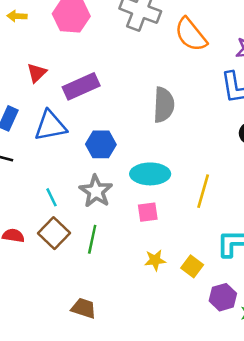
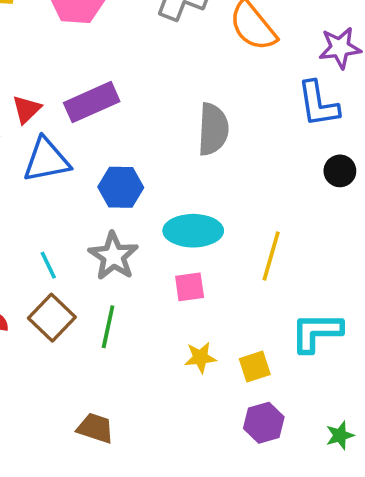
red triangle: (37, 73) -> (27, 109), moved
yellow square: (192, 266) -> (255, 367), turned 35
purple hexagon: (223, 297) -> (264, 423), moved

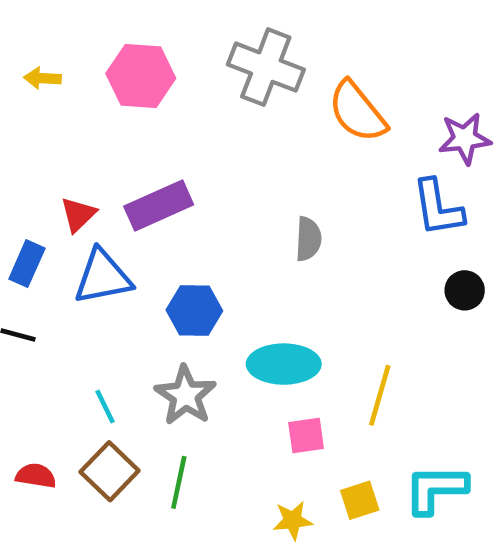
gray semicircle: (213, 129) -> (308, 239), size x0.7
pink square: (190, 287) -> (306, 436), moved
yellow square: (255, 367) -> (360, 500), moved

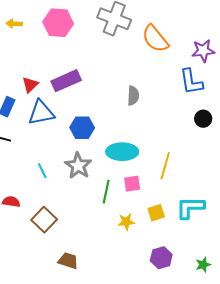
brown square: (110, 471) -> (44, 220), moved
green line: (179, 482) -> (106, 192), moved

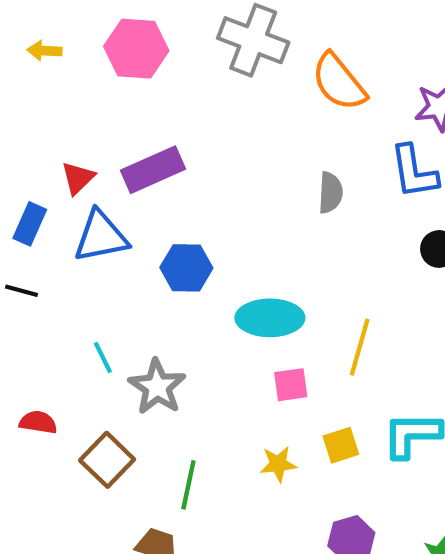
gray semicircle: (133, 96) -> (330, 193), moved
gray star: (78, 166) -> (157, 387), moved
green line: (106, 192) -> (188, 485), moved

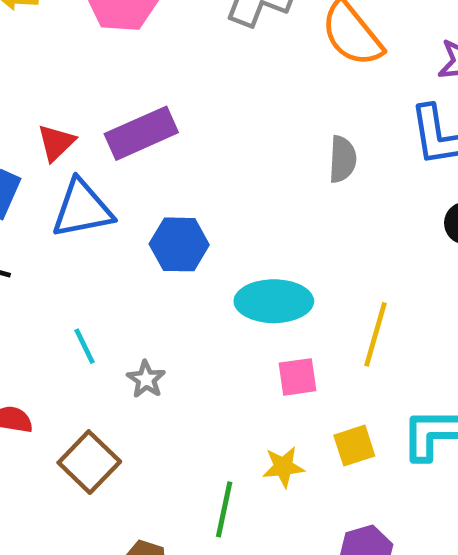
gray star: (157, 387) -> (146, 379), size x0.6
green line: (188, 485) -> (224, 509), moved

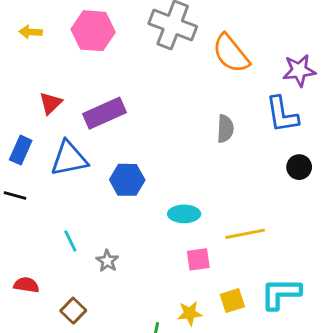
red triangle: (56, 143) -> (51, 103), moved
cyan ellipse: (274, 301) -> (184, 214), size x0.7
yellow line: (376, 334) -> (245, 234), turned 63
brown square: (89, 462) -> (73, 311), size x0.7

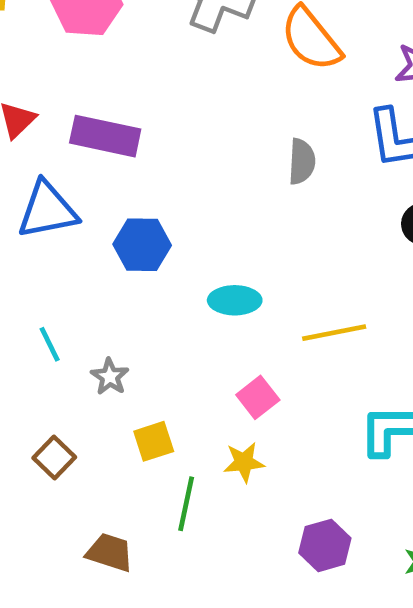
purple rectangle: (104, 113) -> (105, 136), turned 36
pink square: (198, 259) -> (258, 397), moved, turned -30
yellow square: (232, 301) -> (154, 441), moved

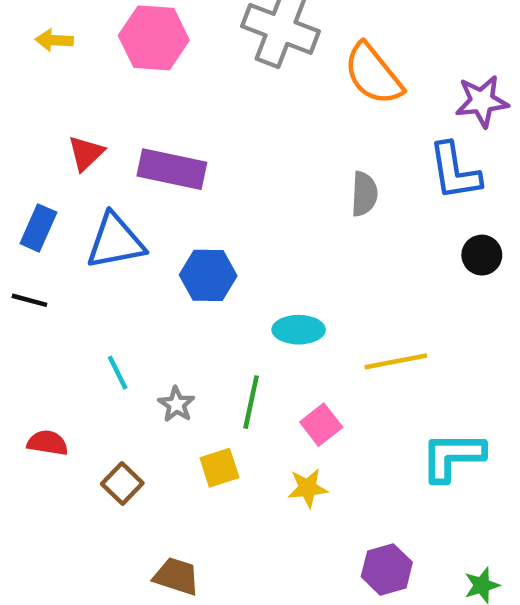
green line: (186, 504) -> (251, 402), moved

